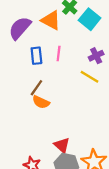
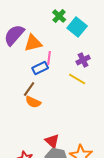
orange triangle: (51, 20) -> (33, 43), moved, turned -42
blue rectangle: (36, 56) -> (40, 68), moved, turned 70

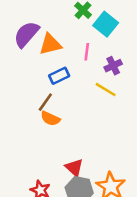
pink line: (49, 58) -> (87, 52), moved

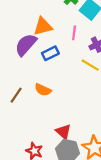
purple semicircle: (26, 34) -> (26, 45), moved
brown line: (45, 102) -> (16, 95), moved

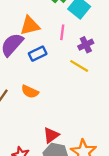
red triangle: (63, 132) -> (51, 135), turned 42

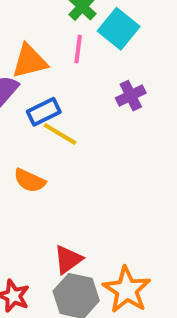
pink line: (62, 32) -> (78, 49), moved
yellow line: (79, 66) -> (60, 134), moved

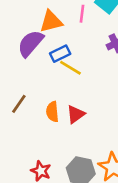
orange semicircle: (30, 181) -> (52, 112), moved, turned 60
red triangle: (68, 259) -> (76, 114), moved

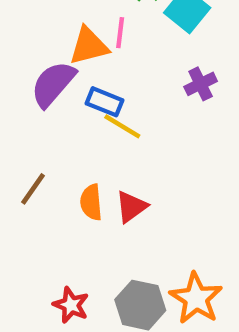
pink line: (82, 14) -> (120, 33), moved
blue rectangle: (60, 54) -> (104, 102), turned 48

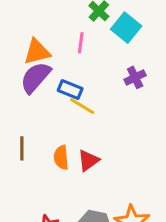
orange triangle: (89, 46) -> (37, 52), moved
brown line: (33, 189) -> (22, 148), turned -35

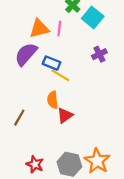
orange triangle: (37, 52) -> (39, 29), moved
brown line: (22, 148) -> (19, 118), moved, turned 30
orange semicircle: (61, 157) -> (53, 100), moved

